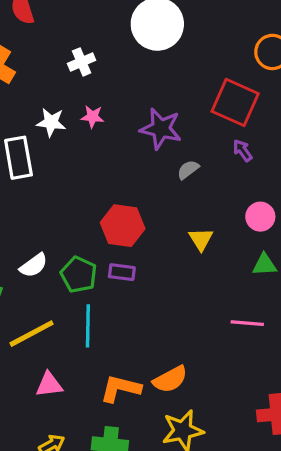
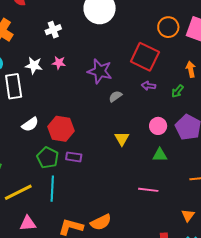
purple arrow: (243, 150) -> (149, 86), turned -48
red hexagon: (123, 226) -> (61, 129), moved
white semicircle: (34, 265) -> (30, 124), moved

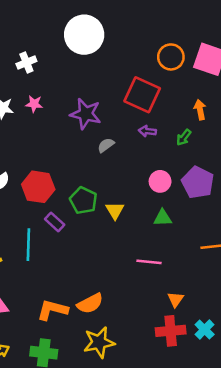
yellow triangle: (122, 139) -> (115, 210), moved
purple rectangle: (74, 157) -> (55, 222), turned 35
green pentagon: (48, 158) -> (83, 201), moved
cyan line: (52, 189) -> (28, 245), moved
orange triangle: (188, 215) -> (176, 299), moved

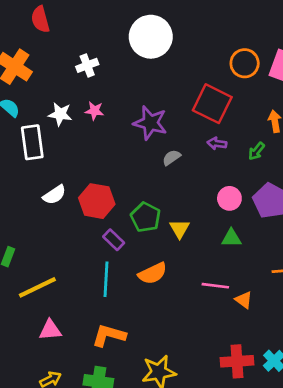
cyan line: (28, 245) -> (106, 279), moved
orange triangle: (176, 299) -> (244, 300), moved, turned -30
orange semicircle: (90, 304) -> (153, 273), moved

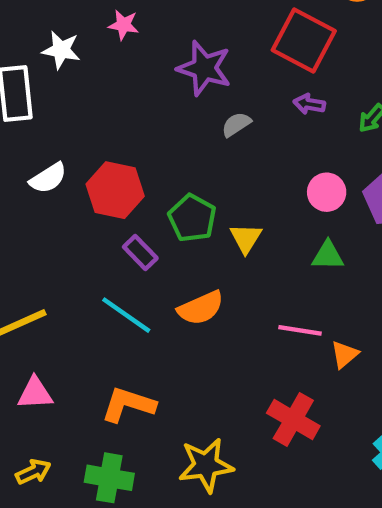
pink star: (94, 111) -> (123, 25), moved
cyan line: (106, 279) -> (126, 315), turned -60
orange triangle: (244, 300) -> (345, 354), turned 42
red cross: (237, 361) -> (293, 419), moved, turned 32

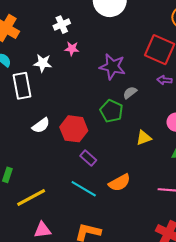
green pentagon: (192, 218) -> (111, 111), moved
yellow triangle: (246, 238) -> (144, 138), moved, turned 42

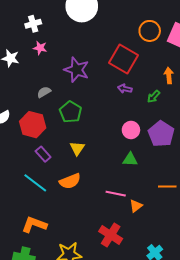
gray semicircle: (130, 93) -> (44, 92), moved
yellow triangle: (144, 138) -> (77, 148), moved, turned -42

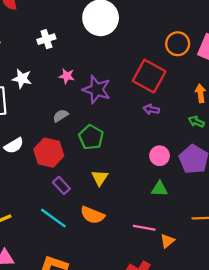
pink star: (40, 48) -> (67, 76), moved
green arrow: (154, 97) -> (196, 122), moved, turned 72
orange semicircle: (70, 181) -> (92, 215), turned 45

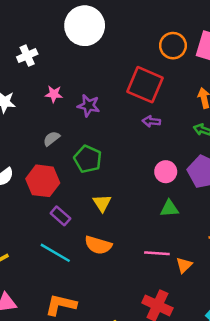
purple star: (97, 90) -> (89, 106), size x0.7

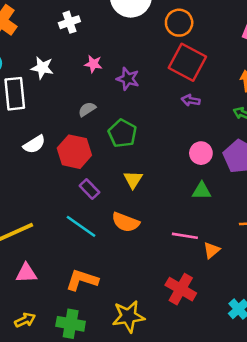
orange circle: (173, 46) -> (179, 23), moved

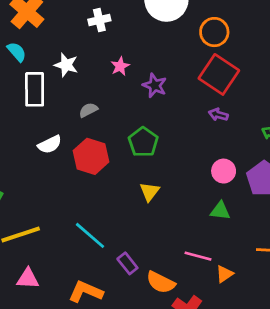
pink star: (93, 64) -> (120, 66), turned 30
gray semicircle: (87, 109) -> (88, 110), moved
purple rectangle: (89, 189) -> (127, 263), moved
orange semicircle: (126, 222) -> (161, 282), moved

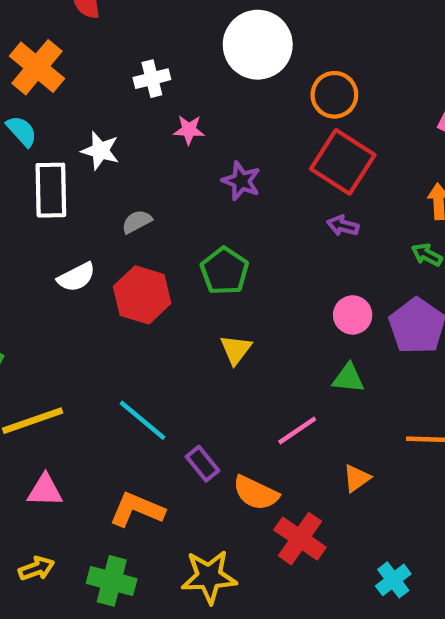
pink star: (120, 66) -> (189, 130), moved, turned 30
pink line: (198, 256) -> (297, 430), moved, turned -48

